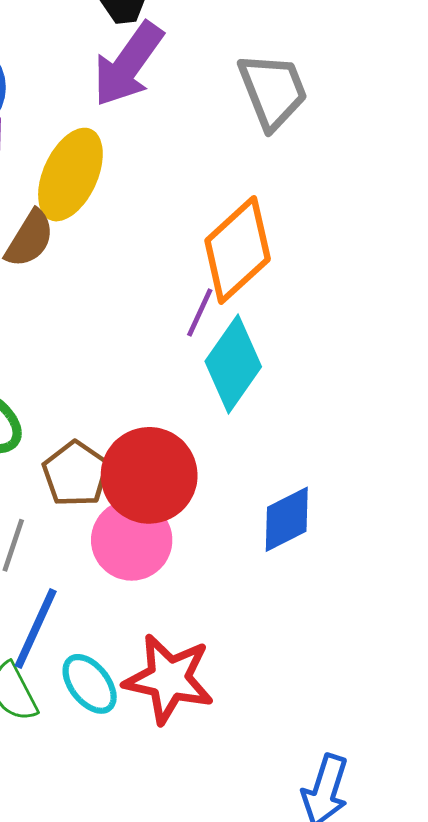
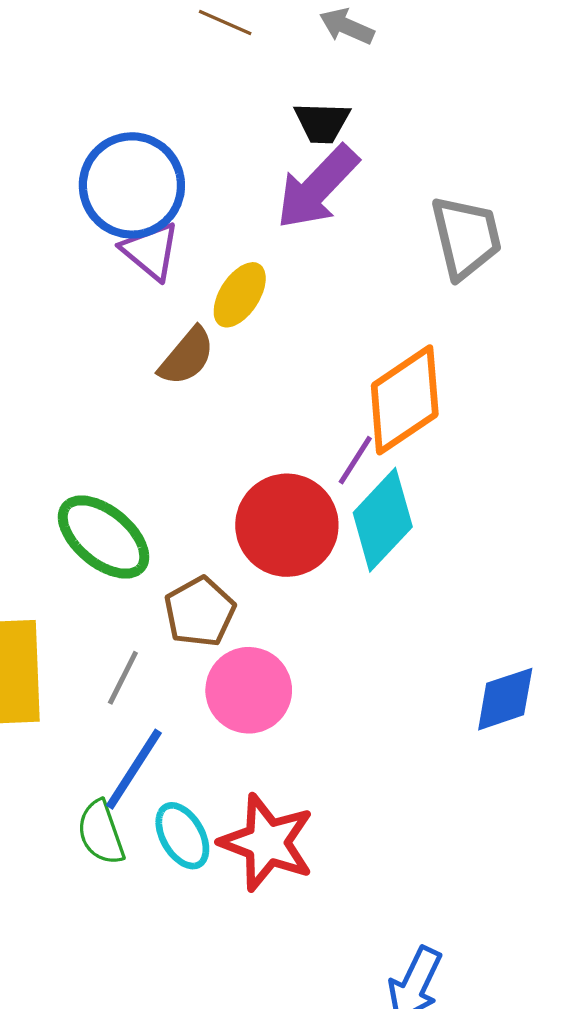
yellow ellipse: (70, 175) -> (240, 295), size x0.7
red circle: (149, 475) -> (287, 525), moved
blue diamond: (287, 519) -> (505, 699), moved

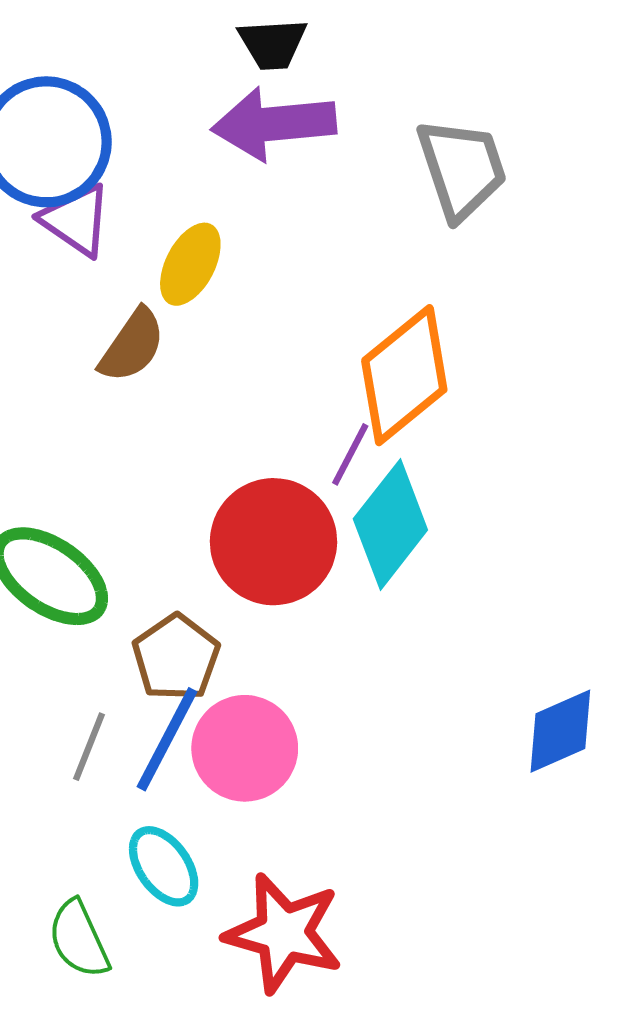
purple arrow: (317, 187) -> (274, 124), turned 46
blue line: (134, 769) -> (167, 739), moved
cyan ellipse: (182, 836) -> (164, 866), moved

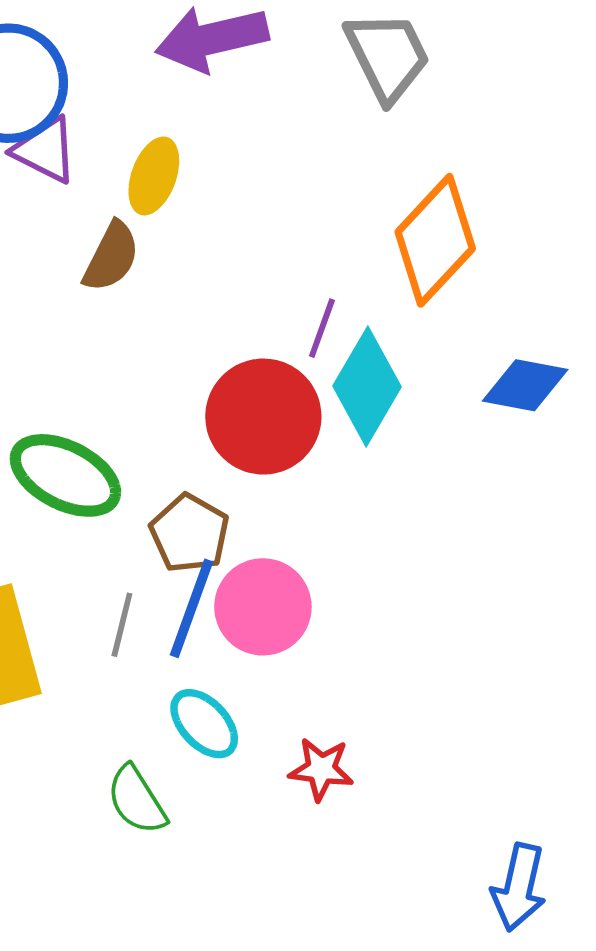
orange diamond: (404, 375) -> (435, 240), moved
blue diamond: (560, 731) -> (525, 385), moved, turned 42
red star: (284, 933) -> (321, 769), size x0.6

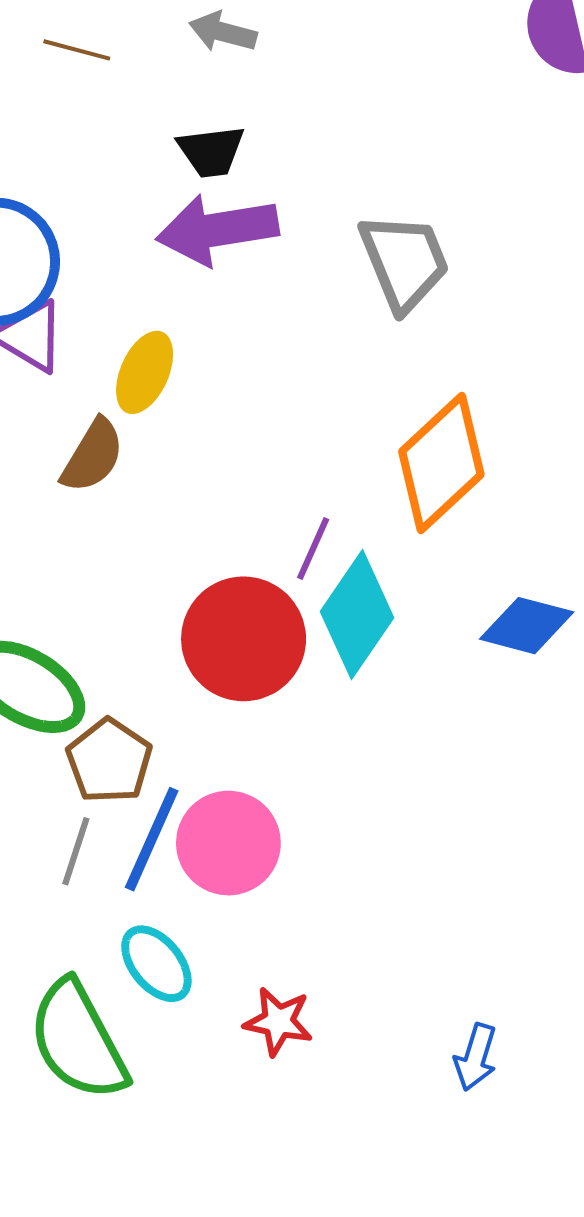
brown pentagon: (190, 533) -> (109, 761), moved
green semicircle: (137, 800) -> (78, 1040), size x1.6
blue arrow: (519, 887) -> (476, 1057), moved, size x0.7

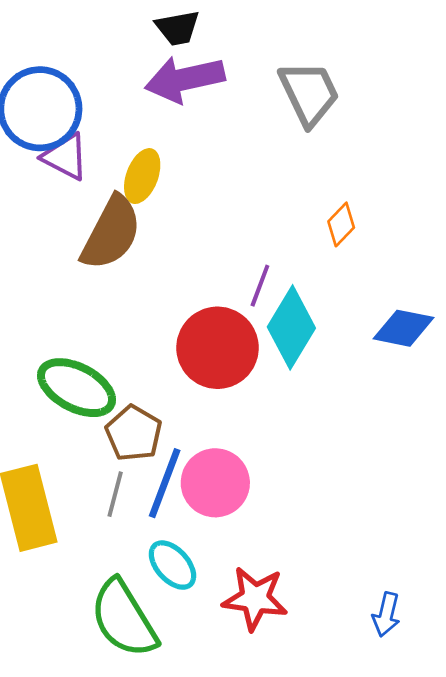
brown semicircle: (93, 456) -> (111, 233), size x1.5
orange diamond: (441, 463) -> (341, 224), size x0.5
red star: (278, 1022) -> (255, 598), size x1.4

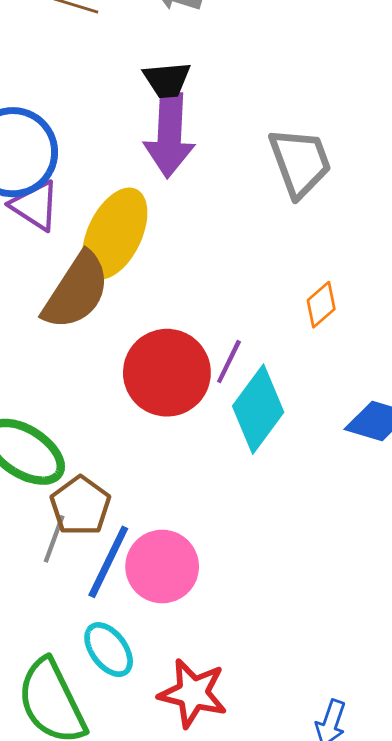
purple arrow: (185, 79) -> (169, 135), turned -80
yellow ellipse: (142, 176) -> (115, 234), size x1.6
red circle: (218, 348) -> (167, 373), moved
gray line: (115, 494) -> (54, 539), moved

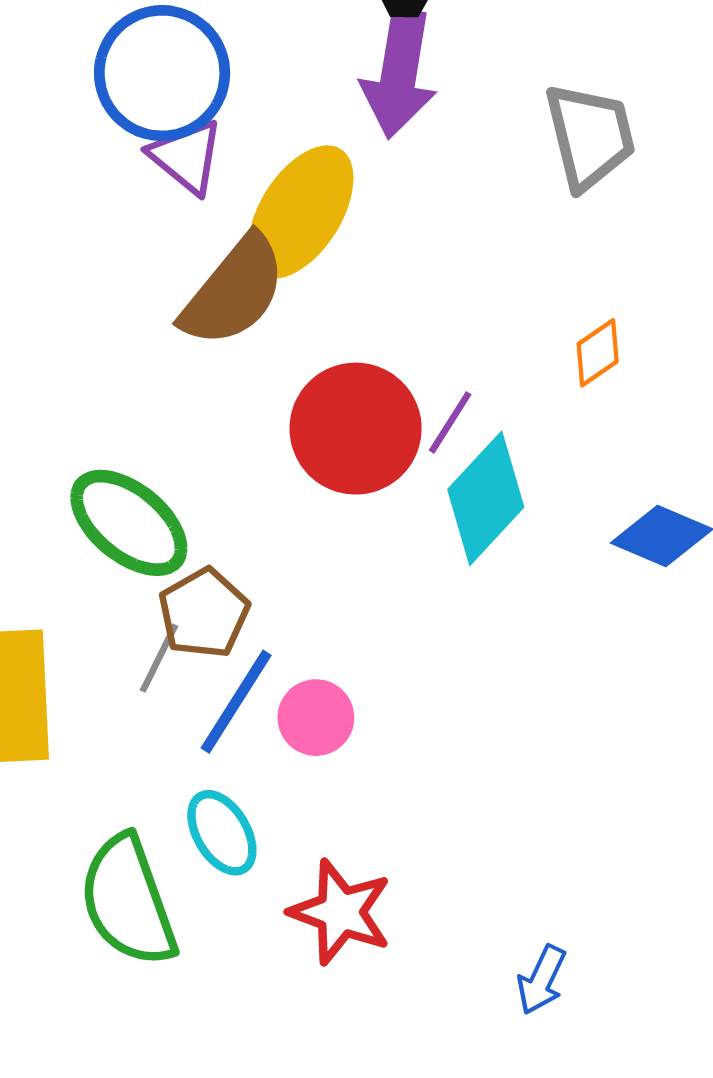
pink circle: (162, 567) -> (316, 718), size x0.7

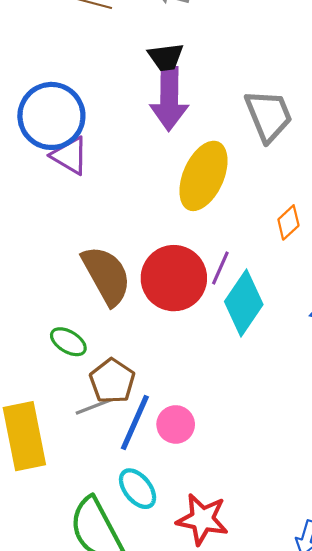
yellow ellipse: (301, 212) -> (203, 176), moved
brown semicircle: (234, 291) -> (106, 275), moved, turned -60
green ellipse: (129, 523) -> (68, 342), size x0.6
gray line: (159, 658) -> (93, 407), turned 51

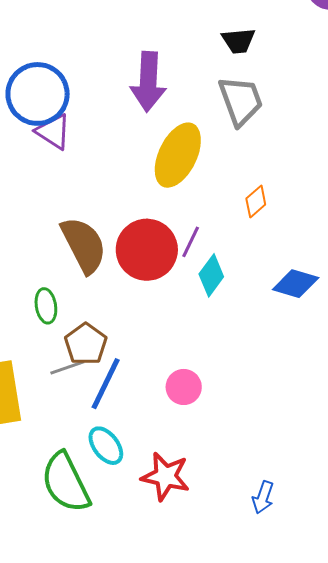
black trapezoid: (166, 57) -> (238, 41), moved
cyan diamond: (244, 303) -> (211, 275), size x0.7
green ellipse: (68, 342) -> (46, 306), turned 48
pink circle: (176, 424) -> (184, 387), moved

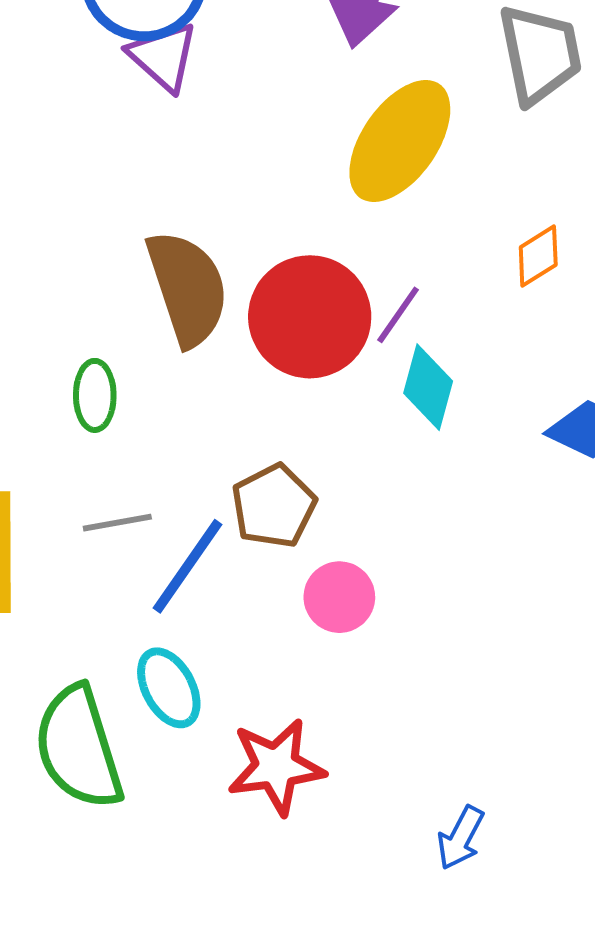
cyan diamond: (211, 275) -> (428, 387), turned -30
brown pentagon: (86, 344) -> (274, 506), moved
red star: (166, 476) -> (276, 767), turned -30

